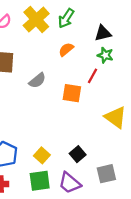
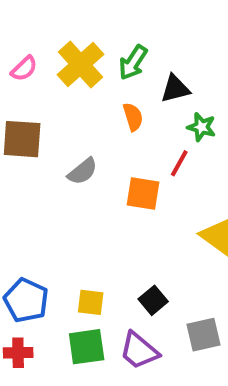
black triangle: (103, 33) -> (175, 89), moved
orange semicircle: (66, 49) -> (133, 117), turned 112
yellow square: (42, 155) -> (91, 302), turned -35

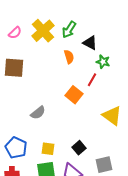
black triangle: (175, 89) -> (90, 43), turned 42
gray semicircle: (83, 171) -> (38, 113), moved
orange square: (143, 194) -> (74, 95), turned 30

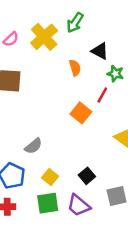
green arrow: (69, 30) -> (75, 23), moved
gray semicircle: (38, 113) -> (33, 146), moved
yellow square: (48, 149) -> (50, 177), turned 32

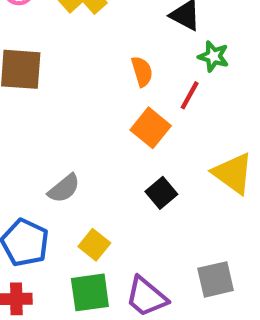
orange semicircle: (75, 68) -> (142, 71), moved
black square: (87, 176) -> (161, 193), moved

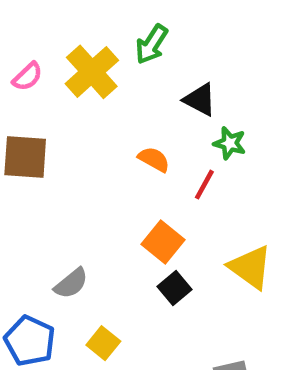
orange semicircle: (142, 71) -> (154, 159), turned -44
orange square: (151, 128) -> (163, 242), moved

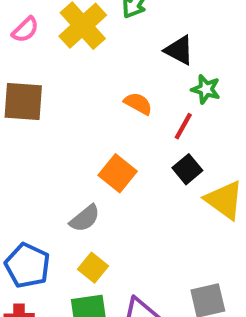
orange square: (163, 242) -> (118, 173), moved
gray semicircle: (71, 283) -> (85, 218), moved
black square: (175, 288) -> (187, 169), moved

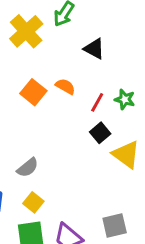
green star: (206, 89) -> (125, 99), moved
orange square: (118, 173) -> (33, 92), moved

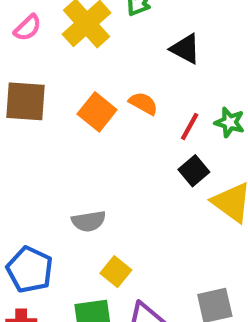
gray semicircle: (28, 168) -> (89, 221), turned 30
yellow square: (33, 202) -> (116, 272), moved

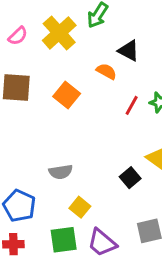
orange semicircle: (143, 103) -> (106, 71), moved
black square: (194, 171) -> (130, 178), moved

